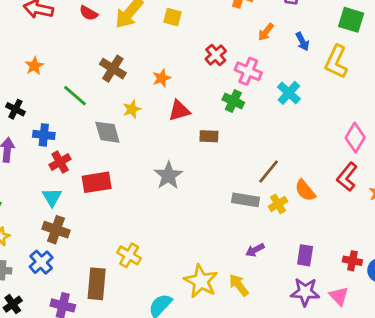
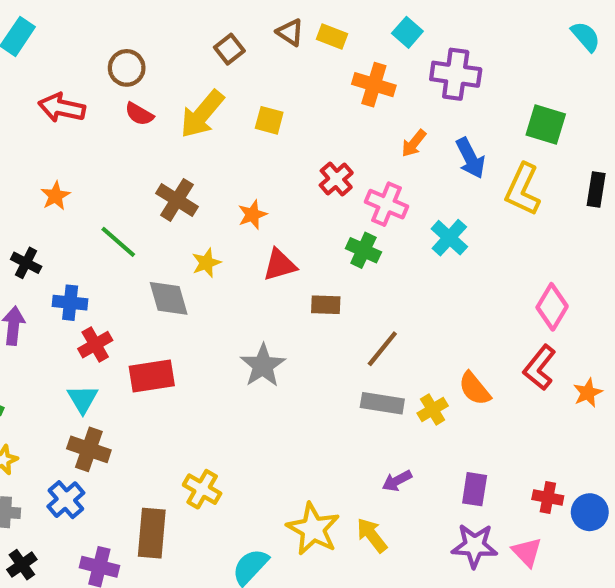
blue arrow: (302, 41) -> (470, 158), size x1.4
brown line: (269, 171) -> (382, 349), moved

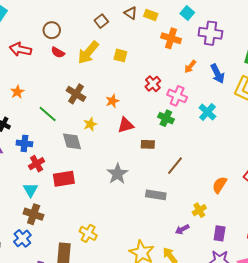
orange semicircle: (475, 389) -> (220, 185), turned 72
gray rectangle: (382, 403) -> (156, 195), moved
yellow cross: (433, 410) -> (199, 210), moved

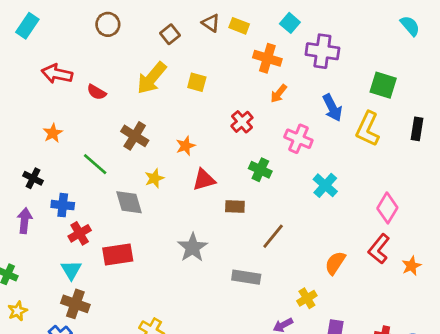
brown circle: (52, 30) -> (108, 24), moved
red semicircle: (58, 52) -> (97, 92), moved
orange arrow: (190, 67) -> (279, 94), moved
pink cross: (177, 96) -> (298, 139), moved
cyan cross: (207, 112) -> (325, 185), moved

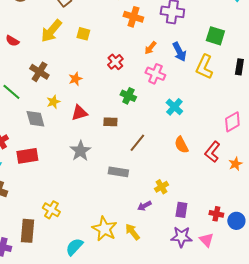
orange arrow: (279, 94) -> (150, 48), moved
red triangle: (204, 180) -> (79, 113), moved
pink diamond: (387, 208) -> (232, 122), moved, turned 30
orange semicircle: (335, 263) -> (181, 145), moved, turned -60

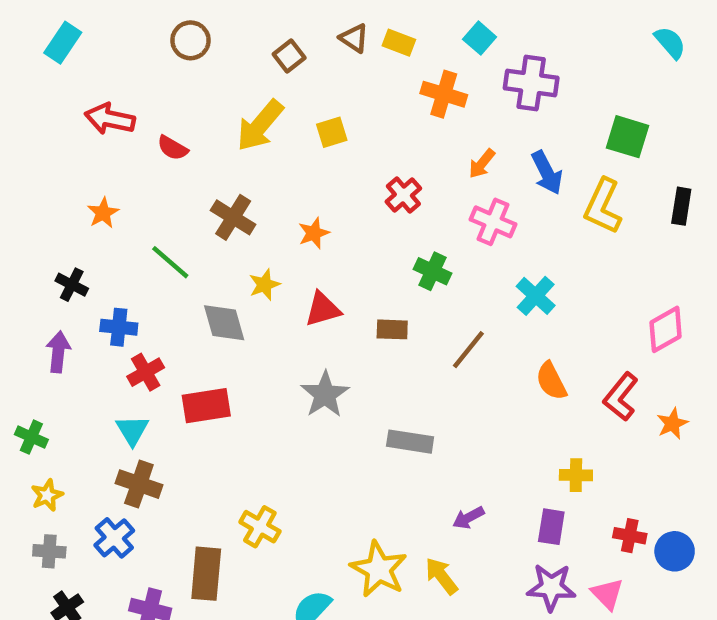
yellow square: (83, 34) -> (332, 132), turned -32
brown line: (137, 143) -> (468, 350), moved
yellow cross: (161, 187) -> (576, 475), moved, turned 32

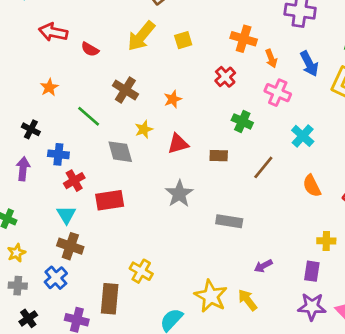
orange cross: (444, 94) -> (244, 39), moved
orange arrow: (482, 164) -> (271, 58), turned -60

